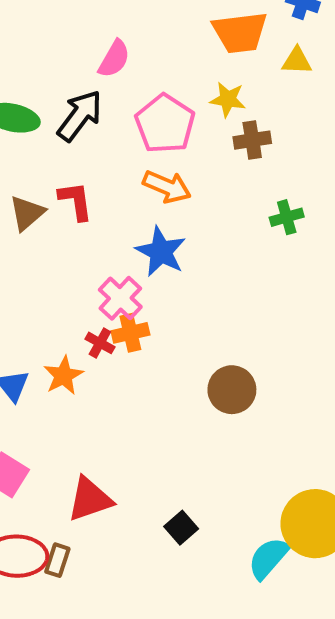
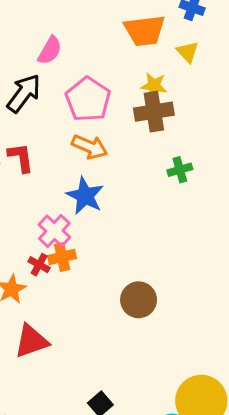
yellow triangle: (297, 61) -> (188, 52), turned 45
yellow star: (228, 99) -> (154, 86), moved
brown cross: (252, 140) -> (154, 112), size x1.4
red triangle: (90, 499) -> (31, 341), moved

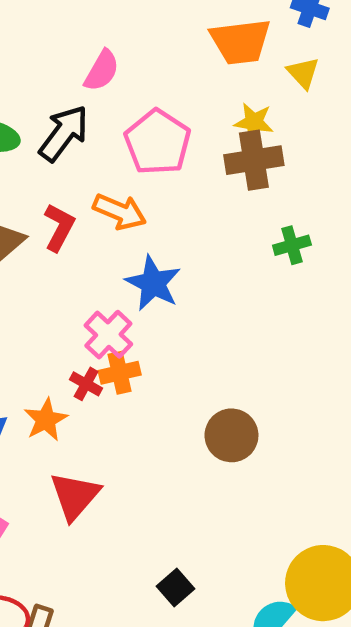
orange arrow: (90, 147) -> (120, 212), moved
red L-shape: (21, 158) -> (59, 227), turned 36
red triangle: (31, 341) -> (75, 496), turned -30

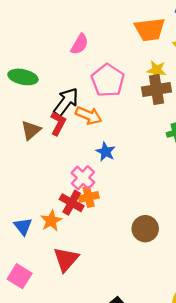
black arrow: (64, 133) -> (66, 102), moved
blue star: (153, 283) -> (106, 152), size x0.7
red cross: (86, 384) -> (72, 203), size x1.5

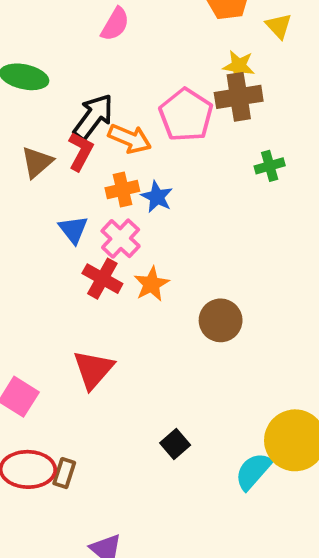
pink pentagon: (108, 80) -> (186, 115), moved
orange cross: (89, 197) -> (122, 190), moved
orange star: (51, 221) -> (151, 284), moved
blue triangle: (23, 226) -> (73, 230), moved

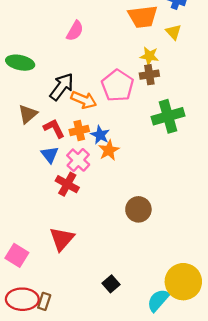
brown cross: (239, 97) -> (149, 75), size x0.7
red L-shape: (81, 151) -> (54, 128), moved, turned -55
green cross: (270, 166) -> (168, 116), size x1.8
orange star: (151, 284) -> (109, 150), moved

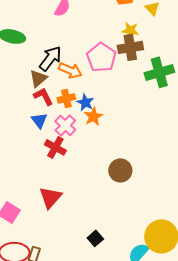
brown cross: (149, 75) -> (130, 47), size x1.4
brown triangle: (28, 114) -> (38, 78), moved
green cross: (168, 116) -> (159, 72), moved

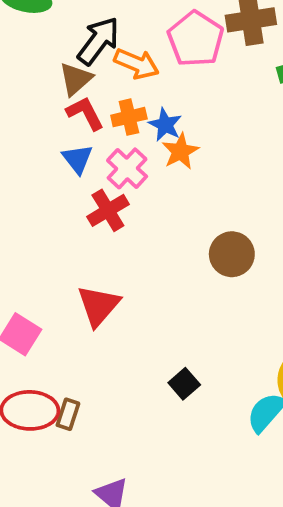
red cross: (55, 147) -> (108, 210), turned 30

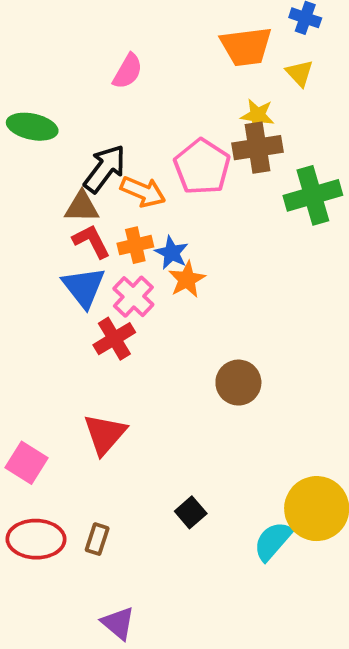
brown triangle: (76, 79) -> (82, 207), turned 42
blue triangle: (77, 159) -> (84, 287), size x1.4
brown rectangle: (68, 414) -> (97, 539), moved

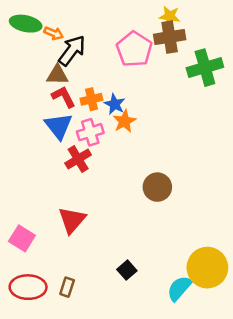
orange arrow: (143, 192) -> (54, 33), moved, size x0.7
pink cross: (133, 297) -> (90, 132), turned 30

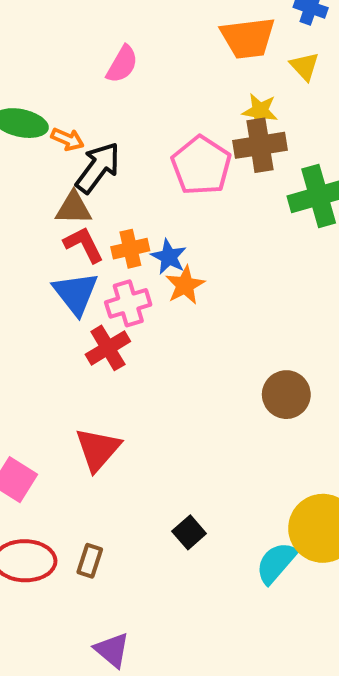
brown circle: (157, 187) -> (286, 395), moved

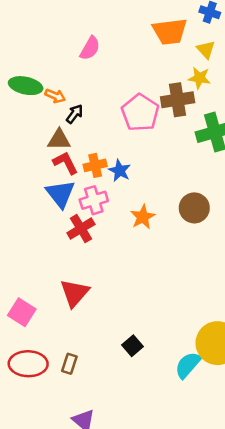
yellow star: (260, 111) -> (199, 78), moved
black arrow: (98, 168) -> (75, 114), size x0.6
orange star: (185, 285) -> (143, 217), moved
brown circle: (286, 395) -> (194, 208), moved

